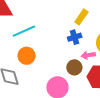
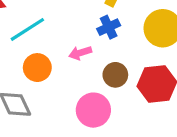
pink arrow: (88, 55) -> (80, 53), moved

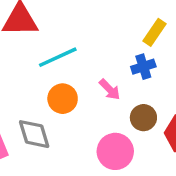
pink arrow: (80, 53) -> (110, 89), turned -125

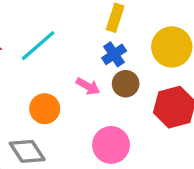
cyan line: (58, 57) -> (38, 46), moved
brown circle: (143, 118) -> (126, 84), moved

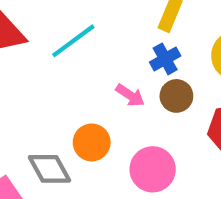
orange circle: (45, 109) -> (92, 142), moved

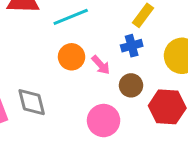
brown circle: (176, 96) -> (131, 85), moved
orange circle: (92, 142) -> (72, 57), moved

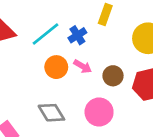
blue cross: (132, 46) -> (77, 35), moved
gray diamond: (32, 102) -> (51, 113), moved

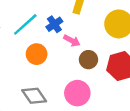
pink arrow: (83, 66) -> (72, 41), moved

